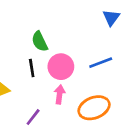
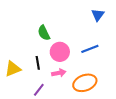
black line: (32, 68) -> (38, 63), moved
pink arrow: (60, 94) -> (59, 73), turned 72

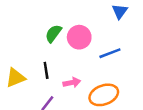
green semicircle: (44, 33) -> (53, 34), turned 63
pink circle: (60, 52) -> (79, 37), moved

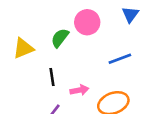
pink circle: (79, 37) -> (87, 22), moved
yellow triangle: (15, 78) -> (23, 48), moved

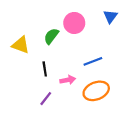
yellow triangle: (23, 48) -> (21, 45), turned 42
blue line: (120, 59) -> (93, 61), moved

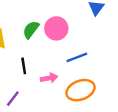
pink circle: (74, 23) -> (56, 28), moved
purple line: (46, 99) -> (13, 99), moved

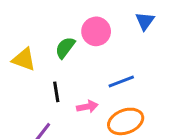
pink circle: (56, 28) -> (96, 31), moved

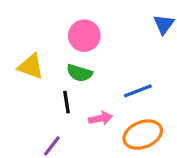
pink circle: (96, 31) -> (84, 36), moved
green semicircle: (65, 48) -> (79, 73), moved, turned -110

